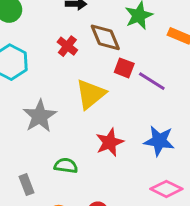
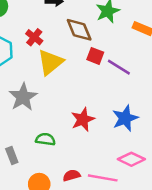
red cross: (67, 46) -> (34, 37), moved
yellow triangle: (91, 94) -> (50, 62), moved
blue star: (159, 141) -> (125, 118), turned -30

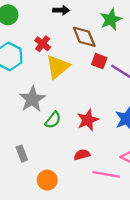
green semicircle: (45, 139) -> (53, 120), moved, turned 120
red semicircle: (72, 175) -> (82, 155), moved

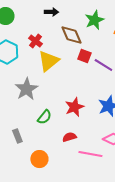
green semicircle: (53, 120) -> (44, 117), moved

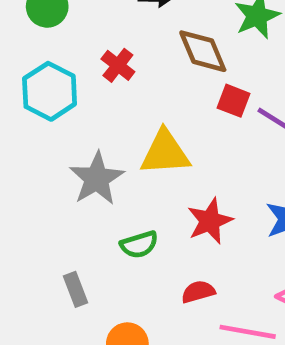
yellow triangle: (48, 61) -> (165, 153), moved, turned 35
green semicircle: (44, 117) -> (139, 245), turned 35

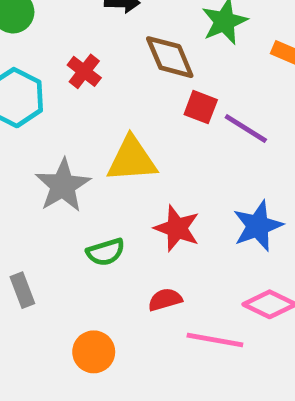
red star: (210, 221) -> (177, 228), turned -30
gray rectangle: (75, 289) -> (22, 290), moved

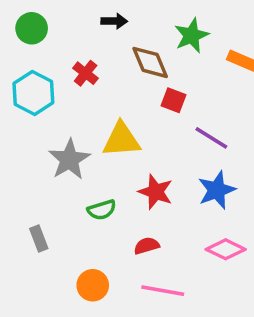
purple line: (246, 128) -> (211, 138), moved
pink line: (215, 340) -> (163, 291), moved

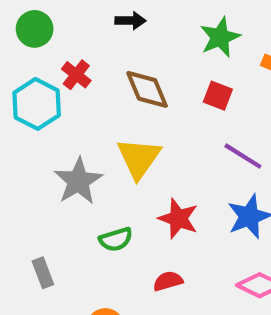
brown diamond: (150, 62) -> (147, 89), moved
red cross: (86, 73) -> (76, 75), moved
red square: (174, 100) -> (218, 96), moved
yellow triangle: (121, 140) -> (139, 158), turned -51

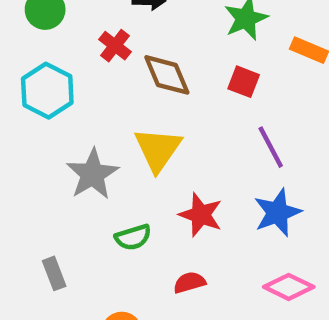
red cross: (76, 75) -> (115, 46), moved
purple line: (243, 156) -> (271, 147), turned 30

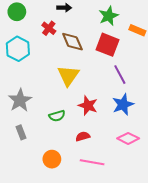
red square: (244, 82) -> (108, 45), size x1.6
gray star: (92, 174) -> (20, 100), moved

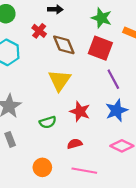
green star: (109, 16) -> (101, 18), turned -30

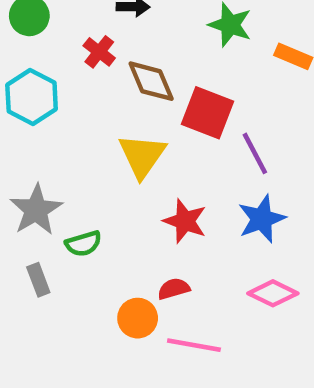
red square: (100, 48) -> (208, 113), moved
green semicircle: (48, 122) -> (83, 244), moved
orange circle: (42, 167) -> (138, 318), moved

